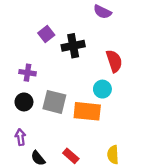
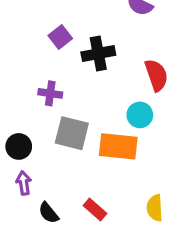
purple cross: (27, 73) -> (50, 93), moved
black circle: (24, 102) -> (19, 146), moved

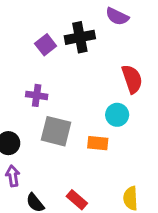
black cross: (98, 54) -> (80, 37), moved
orange rectangle: (118, 146) -> (98, 143), size x0.6

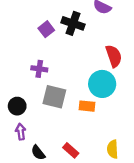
black cross: (80, 37) -> (73, 23), turned 30
cyan circle: (117, 115) -> (102, 84), size x1.5

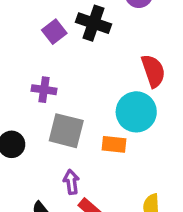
purple arrow: (21, 132) -> (71, 182), moved

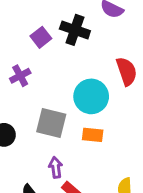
purple cross: (44, 90) -> (20, 76), moved, turned -36
cyan circle: (136, 112) -> (91, 96), moved

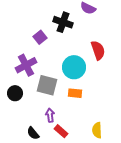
purple square: (41, 37) -> (40, 37), moved
purple cross: (20, 76) -> (26, 65), moved, size x1.5

